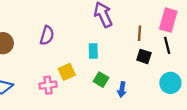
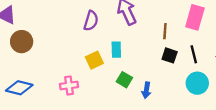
purple semicircle: (47, 35) -> (91, 21), moved
black line: (167, 45) -> (194, 54), moved
yellow square: (67, 72) -> (94, 60), moved

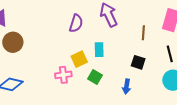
black square: (170, 55) -> (138, 62), moved
green square: (124, 80) -> (95, 77), moved
pink cross: (69, 86) -> (63, 75), moved

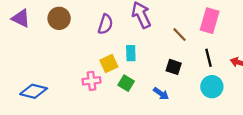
brown line: (143, 33) -> (179, 35), turned -48
brown circle: (13, 42) -> (59, 18), moved
blue arrow: (127, 86) -> (161, 94), turned -64

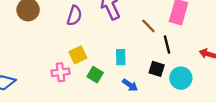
cyan rectangle: (131, 53) -> (121, 57), moved
black line: (208, 58) -> (167, 44), moved
black square: (174, 67) -> (157, 69), moved

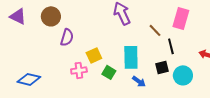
purple semicircle: (74, 16) -> (67, 37), moved
cyan rectangle: (121, 57) -> (131, 57), size x1.6
black square: (157, 69) -> (162, 67), turned -32

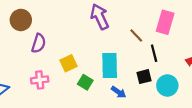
pink cross: (79, 70) -> (40, 80), moved

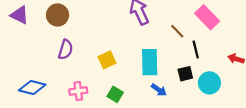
pink rectangle: (165, 22) -> (207, 17), turned -60
purple semicircle: (39, 43) -> (66, 50), moved
pink cross: (40, 80) -> (78, 91), moved
green square: (85, 82) -> (115, 94), moved

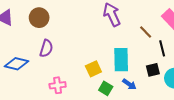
yellow square: (107, 60) -> (93, 69), moved
blue diamond: (32, 88) -> (17, 64), moved
green square: (115, 94) -> (106, 88), moved

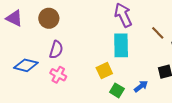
cyan rectangle: (121, 60) -> (121, 45), moved
blue arrow: (129, 84) -> (141, 86), turned -72
pink cross: (58, 85) -> (58, 75), moved, turned 35

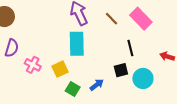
brown line: (158, 33) -> (111, 19), moved
pink cross: (58, 75) -> (33, 65), moved

